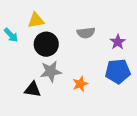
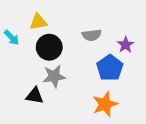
blue pentagon: (118, 71) -> (110, 68), moved, turned -30
orange star: (80, 84) -> (105, 104), moved, size x1.5

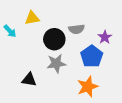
black circle: (49, 47) -> (54, 39), moved
gray star: (54, 76) -> (56, 63), moved

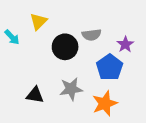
yellow triangle: (32, 18) -> (38, 21), turned -35
gray star: (56, 63) -> (71, 89), moved

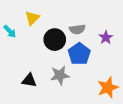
blue pentagon: (110, 67) -> (79, 54), moved
orange star: (105, 103) -> (108, 88), moved

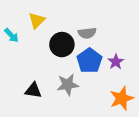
purple star: (106, 38) -> (116, 62), moved

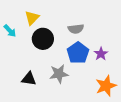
black circle: (62, 45) -> (43, 39), moved

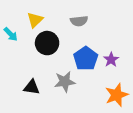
gray semicircle: (76, 29) -> (79, 21), moved

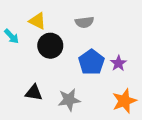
yellow triangle: (35, 20) -> (37, 21), turned -49
gray star: (65, 82) -> (69, 100), moved

